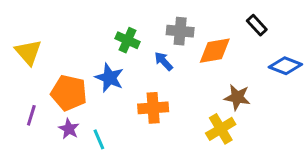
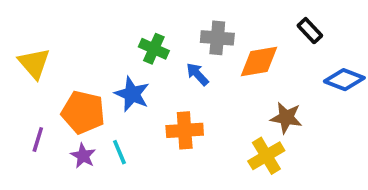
cyan line: (99, 139) -> (119, 152), moved

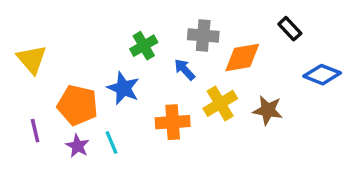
green cross: (154, 49) -> (144, 46), turned 36
purple line: (38, 139) -> (35, 131), turned -30
yellow cross: (266, 156) -> (220, 103), moved

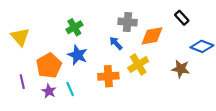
green cross: (144, 46) -> (74, 27), moved
orange pentagon: (78, 105) -> (49, 66), turned 30
brown star: (268, 110) -> (181, 69), moved

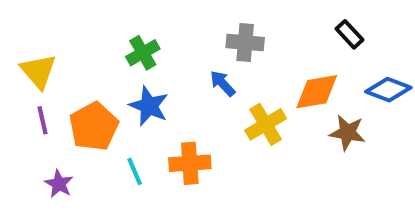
orange diamond: (152, 36) -> (317, 92), moved
orange cross: (108, 76) -> (190, 163), moved
purple line: (22, 82) -> (43, 120), moved
purple star: (49, 91) -> (59, 184), moved

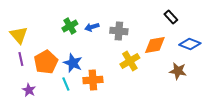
gray cross: (245, 43) -> (119, 31), moved
blue arrow: (223, 83) -> (92, 27), moved, turned -64
blue star: (149, 106) -> (73, 63), moved
brown star: (347, 133) -> (178, 71), moved

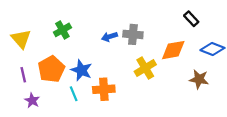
green cross: (70, 26) -> (62, 30), moved
blue arrow: (92, 27) -> (109, 37), moved
purple line: (21, 59) -> (23, 75), moved

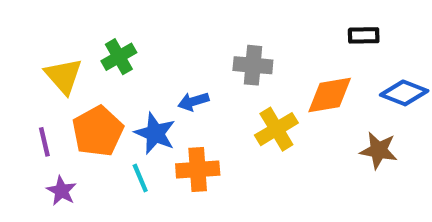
black rectangle: (191, 19) -> (364, 35), turned -48
blue arrow: (109, 37) -> (193, 101), moved
yellow triangle: (21, 39) -> (64, 76), moved

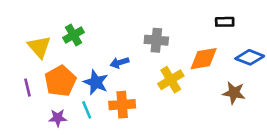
purple star: (61, 191) -> (58, 118), moved, turned -30

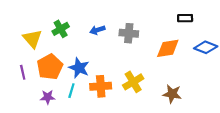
blue arrow: (120, 63) -> (97, 30), moved
yellow cross: (171, 80) -> (133, 82), moved
brown star: (234, 93) -> (172, 94), moved
cyan line: (87, 110) -> (71, 91), turned 40

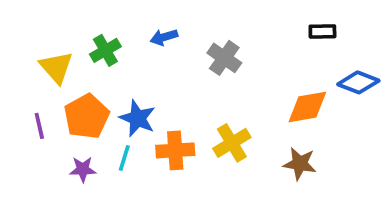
blue arrow: (97, 30) -> (164, 37), moved
gray cross: (129, 33) -> (224, 58), turned 30
orange diamond: (168, 48) -> (307, 107), moved

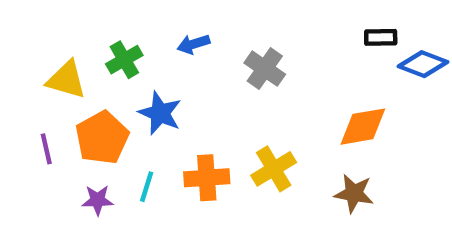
yellow triangle: (56, 67) -> (66, 80), turned -33
blue diamond: (358, 82) -> (423, 64), moved
blue star: (137, 118) -> (160, 113), moved

